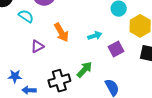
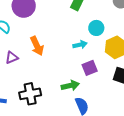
cyan arrow: (95, 36) -> (80, 45), moved
green arrow: (85, 70) -> (70, 86), moved, turned 30

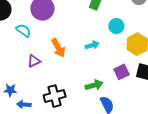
cyan arrow: (80, 45) -> (92, 45), moved
purple square: (90, 68) -> (122, 72), moved

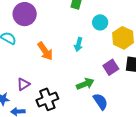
cyan arrow: (92, 45) -> (79, 44), turned 128
purple triangle: (34, 61) -> (23, 84), moved

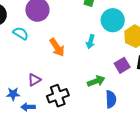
cyan circle: (100, 22) -> (113, 20), size x1.5
blue semicircle: (100, 102) -> (111, 99), turned 30

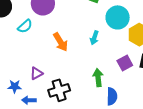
cyan semicircle: (21, 33) -> (25, 26), turned 105
green arrow: (96, 81) -> (98, 78), turned -78

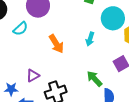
green arrow: (98, 78) -> (94, 79), turned -36

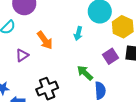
purple triangle: (33, 76) -> (22, 55), moved

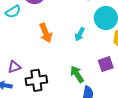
purple triangle: (22, 55) -> (14, 67), moved

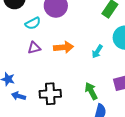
orange arrow: (46, 33) -> (64, 47), turned -78
purple triangle: (14, 67) -> (34, 48), moved

